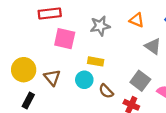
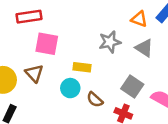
orange triangle: (137, 20) -> (139, 19), moved
gray star: (100, 26) -> (110, 42), moved
brown triangle: (52, 78) -> (34, 73), moved

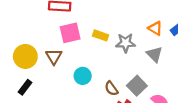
pink square: (47, 44) -> (70, 33), turned -35
yellow rectangle: (82, 67) -> (100, 35), moved
brown semicircle: (95, 100) -> (111, 88), moved

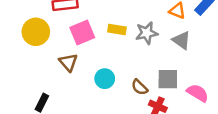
yellow circle: (25, 56) -> (36, 32), moved
gray square: (137, 86) -> (168, 79), turned -36

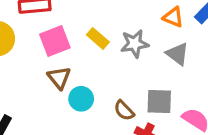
yellow rectangle: (117, 30) -> (98, 38), turned 30
brown triangle: (68, 62) -> (59, 78), moved

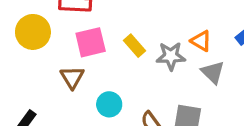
orange triangle: (173, 17) -> (201, 41), moved
brown triangle: (59, 78) -> (72, 77), moved

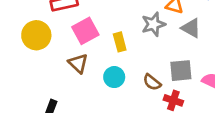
yellow rectangle: (135, 46) -> (120, 42), moved, turned 42

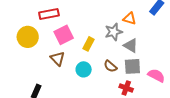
gray triangle: (191, 28) -> (131, 45), moved
yellow rectangle: (120, 42) -> (88, 44), turned 40
brown semicircle: (152, 82) -> (110, 66), moved

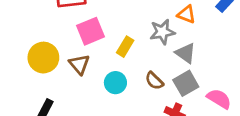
yellow circle: (28, 37) -> (43, 58), moved
gray square: (132, 66) -> (186, 83), turned -30

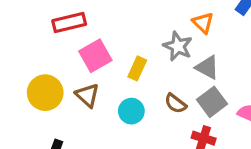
orange triangle: (187, 14) -> (203, 23), turned 30
gray star: (162, 32) -> (178, 46), turned -30

